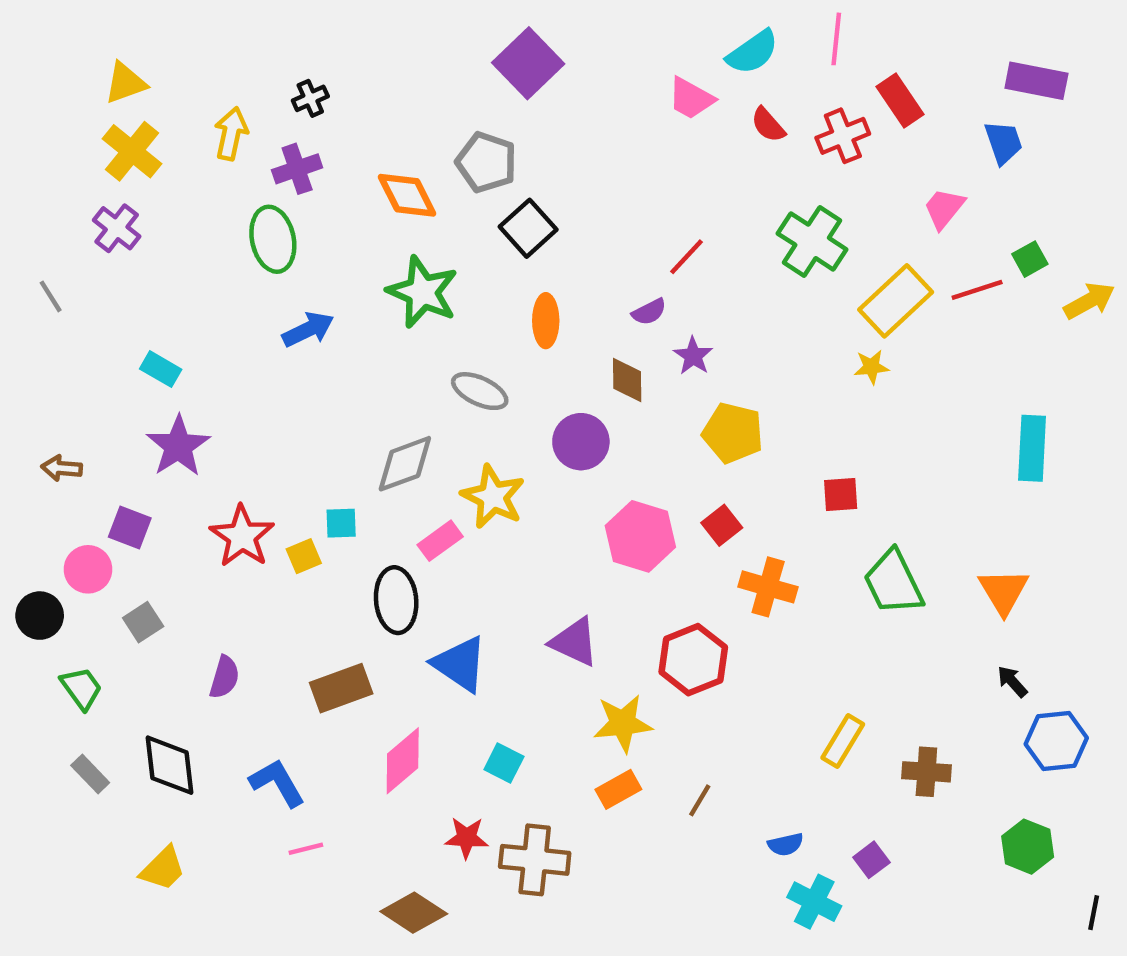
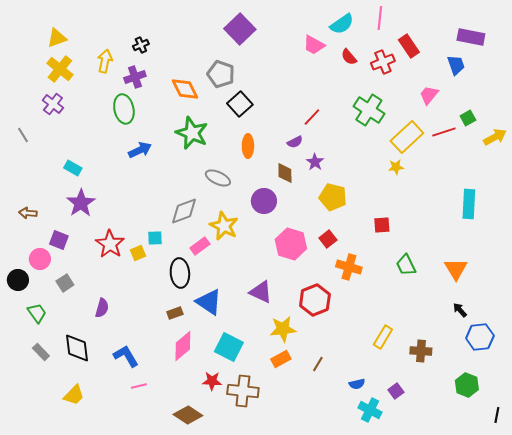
green trapezoid: (893, 583) -> (406, 265), size x0.7
brown rectangle: (341, 688) -> (175, 313), moved, size x0.6
cyan square: (504, 763) -> (229, 347), size x1.6

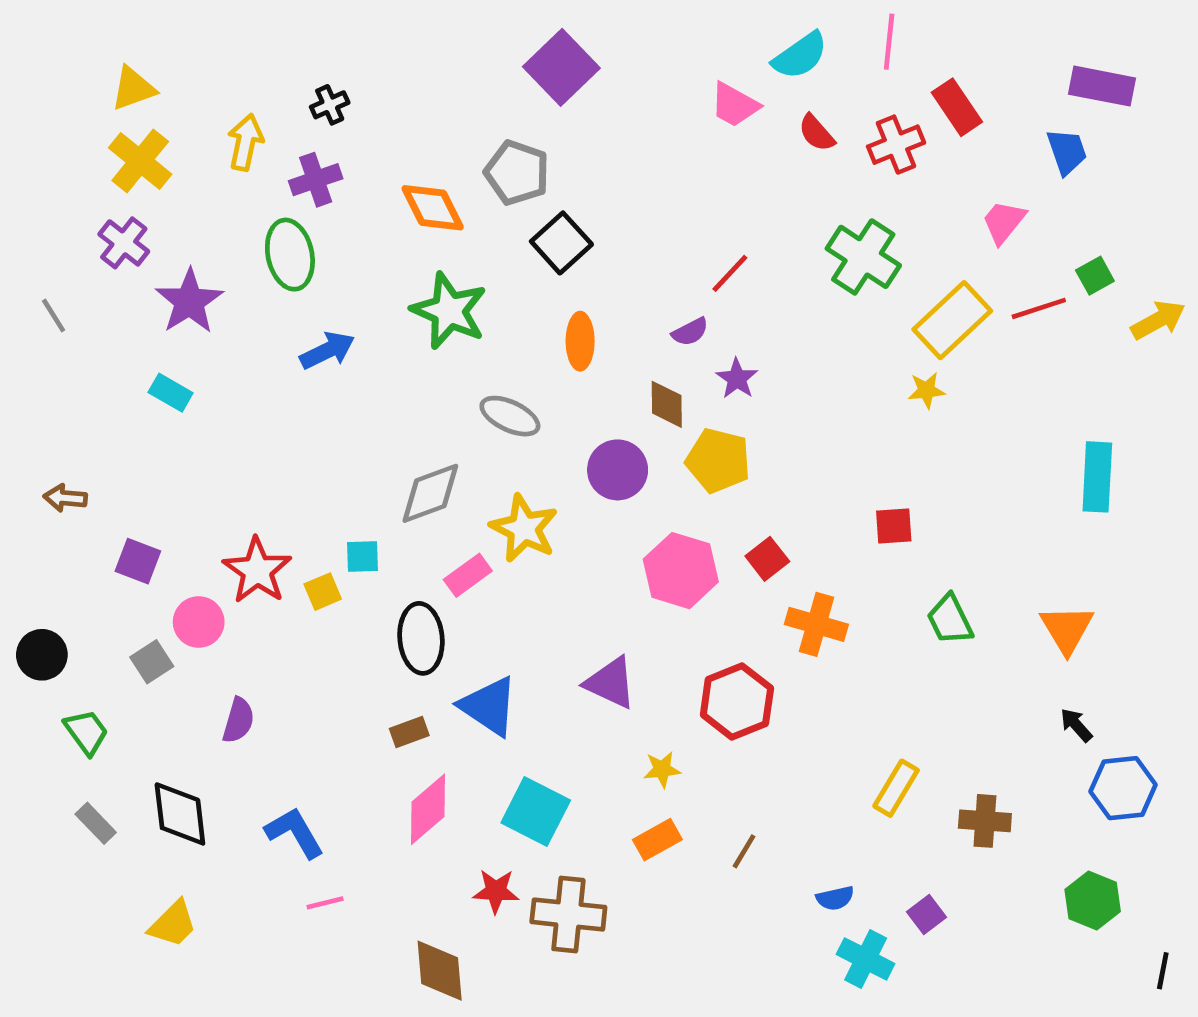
yellow pentagon: (333, 197) -> (718, 461), moved
purple star: (81, 203) -> (189, 301), moved
pink circle: (40, 259) -> (199, 622), moved
yellow star: (283, 329) -> (662, 769), size x0.6
brown diamond: (188, 415) -> (440, 971), turned 52

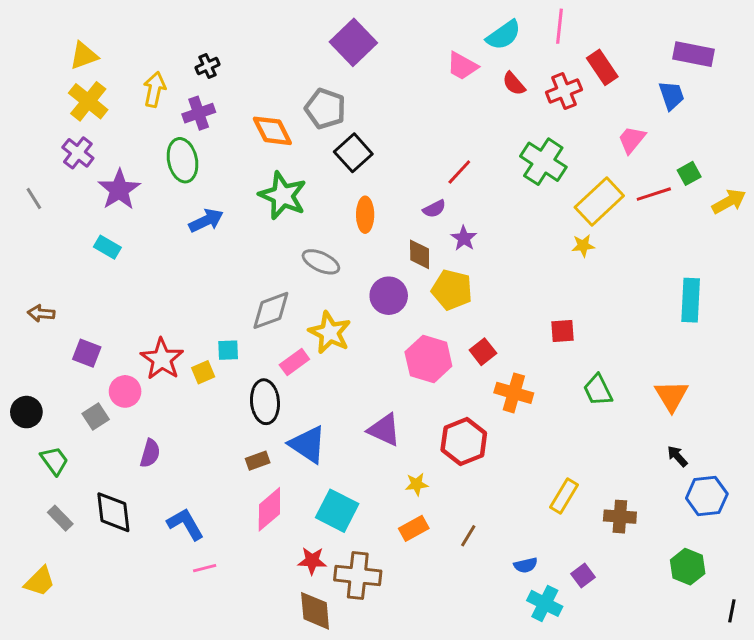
yellow trapezoid: (173, 924) -> (40, 581), moved
brown diamond: (440, 971) -> (315, 611), moved

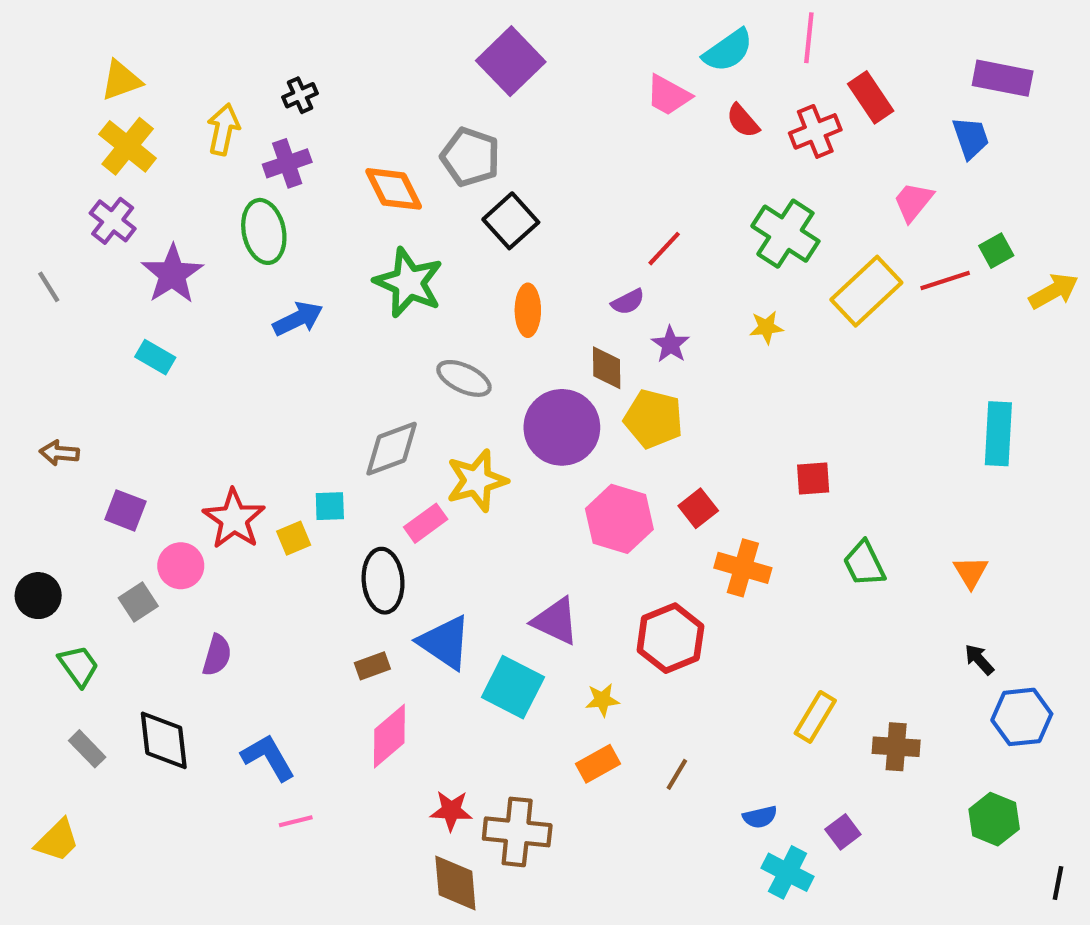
yellow star: (583, 246) -> (766, 327), moved
purple circle: (389, 296) -> (562, 427), size x1.4
yellow star: (330, 333) -> (477, 481), turned 30
orange triangle: (671, 396) -> (971, 572), size x0.7
cyan square: (337, 511) -> (513, 687), moved

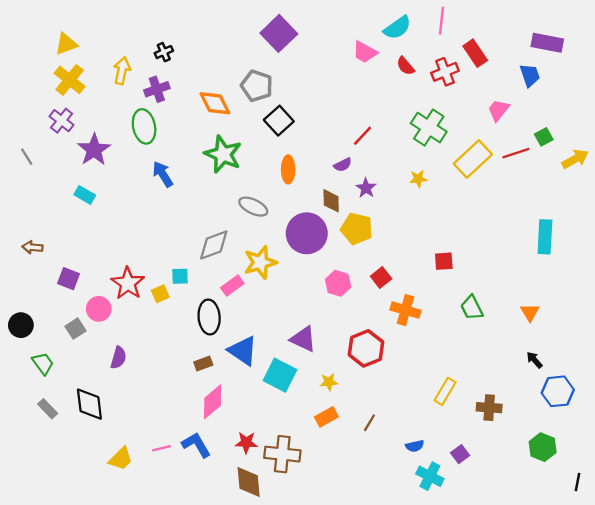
blue arrow: (298, 319) -> (163, 174), turned -96
pink hexagon: (619, 519) -> (338, 283), size x0.7
blue L-shape: (268, 757) -> (196, 445), moved
yellow trapezoid: (57, 840) -> (121, 459), moved

